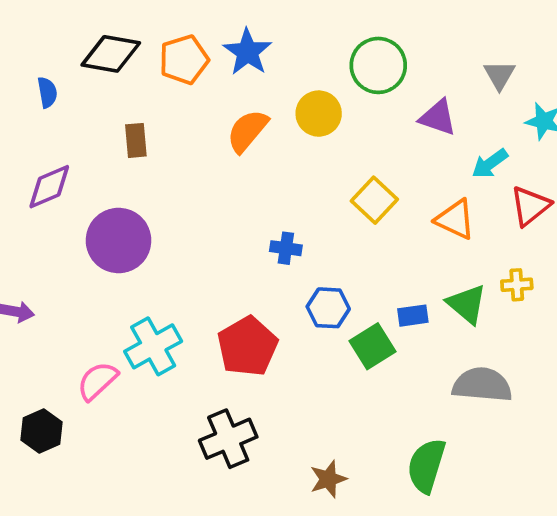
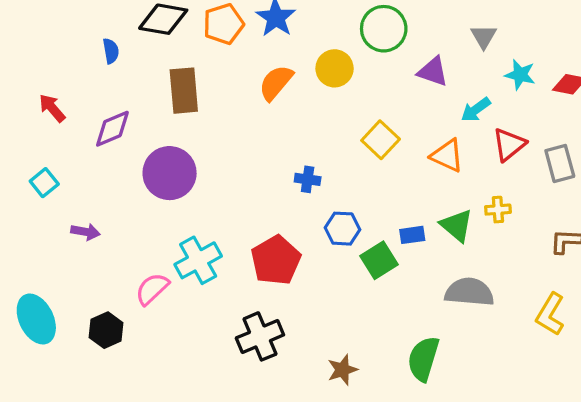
brown rectangle: (136, 140) -> (184, 91), size x1.6

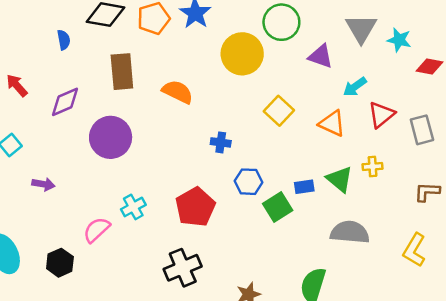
gray triangle: (484, 37) -> (361, 29), size x1.5
yellow circle: (335, 68) -> (242, 54), size x1.4
cyan star: (520, 75) -> (399, 40), moved
orange semicircle: (276, 83) -> (178, 92), moved, turned 76
cyan cross: (198, 260) -> (133, 207), size x0.7

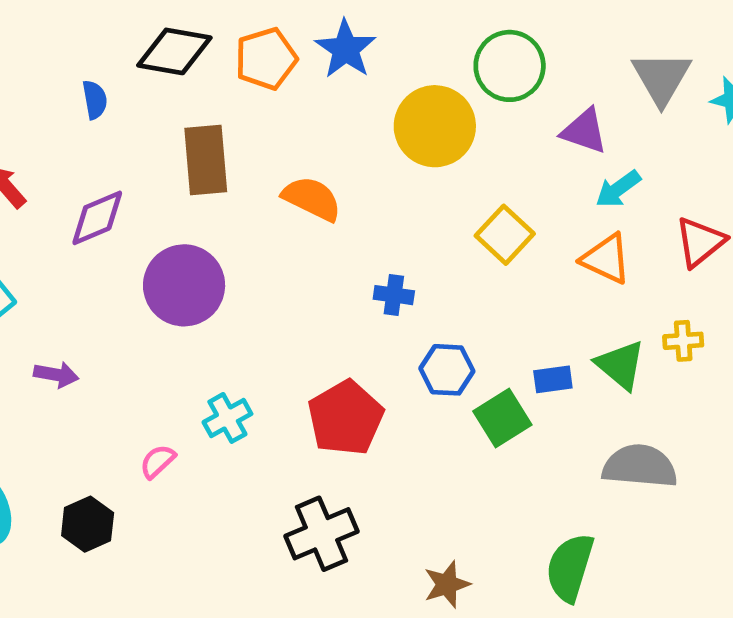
cyan arrow: (355, 87) -> (618, 189), moved
pink semicircle: (97, 230) -> (158, 461), size x0.7

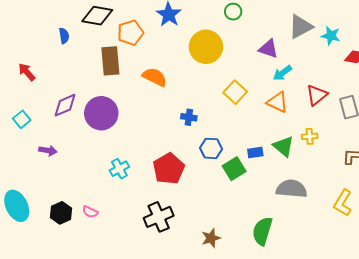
orange pentagon: (266, 59) -> (130, 33), moved
green circle: (510, 66) -> (233, 12), moved, size x0.6
gray triangle: (661, 78) -> (301, 27), turned 32
purple diamond: (97, 218) -> (65, 105), moved
pink semicircle: (158, 461) -> (90, 212), moved, turned -112

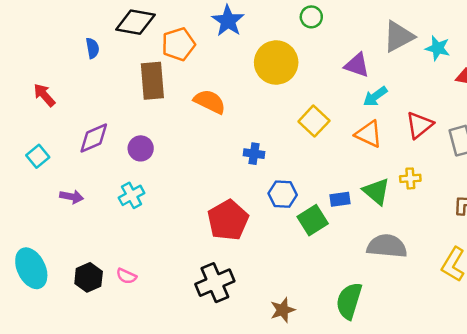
purple circle: (101, 113) -> (141, 148), size x0.6
cyan cross: (119, 169) -> (132, 195), moved

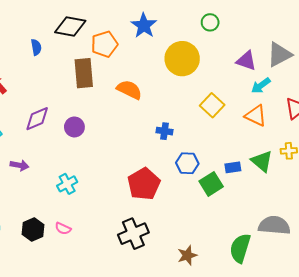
gray triangle: (399, 36) -> (279, 54), moved
cyan cross: (132, 195) -> (67, 184), moved
gray semicircle: (387, 246) -> (274, 225), moved

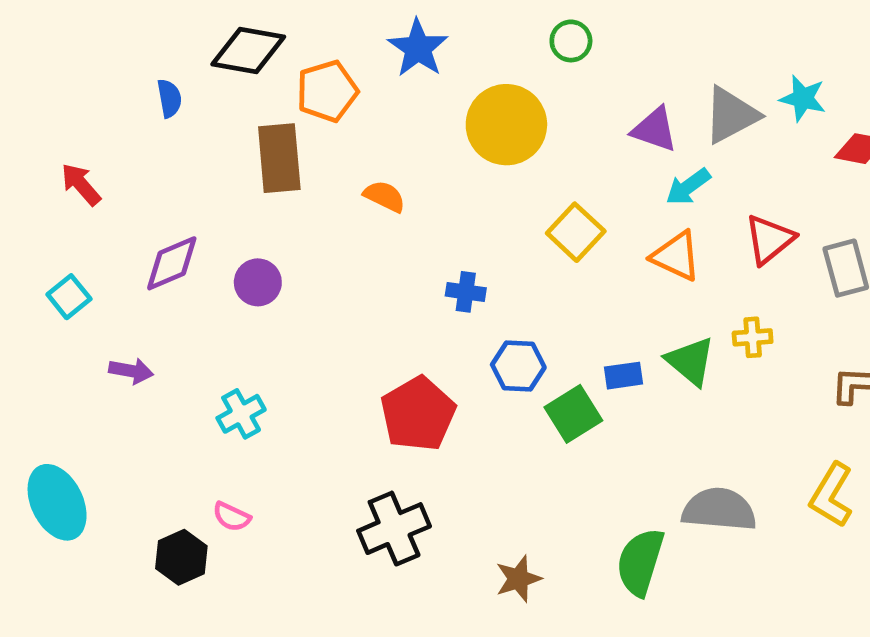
orange semicircle: (129, 90) -> (384, 196), size x0.7
black hexagon: (33, 229) -> (181, 557), moved

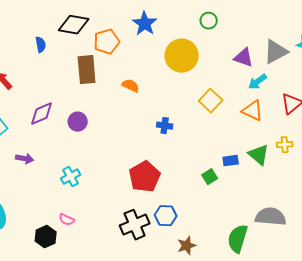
blue hexagon: (518, 366) -> (166, 216), moved
green square: (573, 414) -> (210, 177), size x0.7

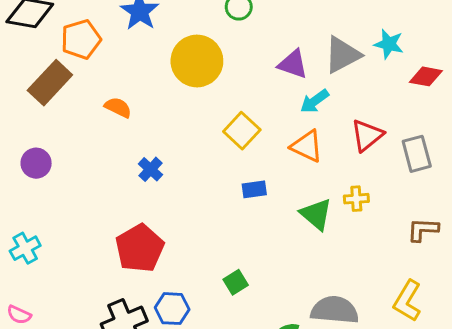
brown rectangle: (87, 70) -> (50, 83), turned 48
blue cross: (165, 126) -> (151, 169), moved, turned 35
blue rectangle: (231, 161) -> (254, 189), moved
green square: (210, 177) -> (236, 282), moved

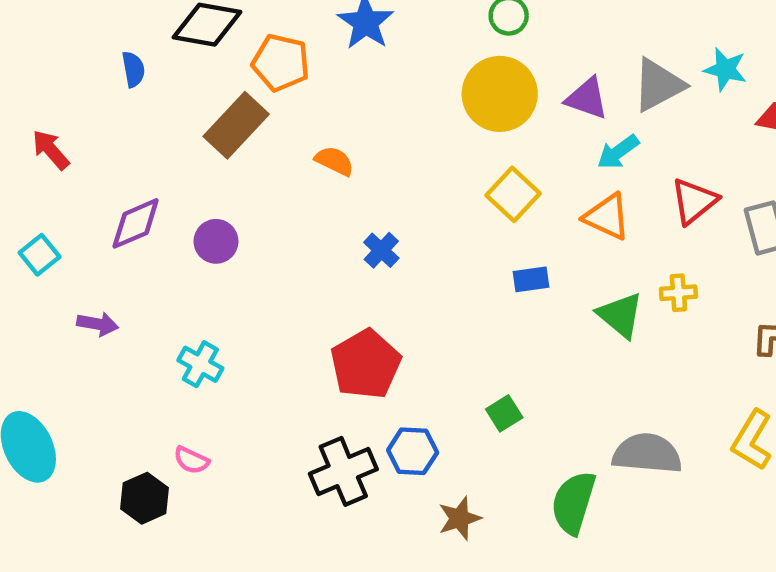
orange pentagon: (81, 39) -> (281, 63), turned 30
yellow circle: (197, 61) -> (500, 94), moved
cyan cross: (25, 248) -> (200, 364), turned -32

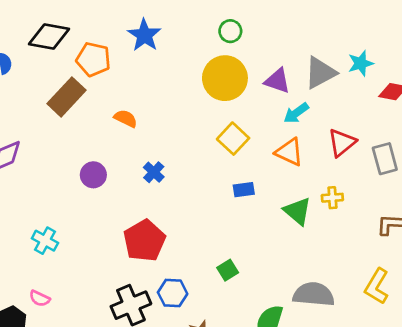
cyan star: (725, 69) -> (361, 63), turned -30
purple circle: (216, 241) -> (93, 175), moved

